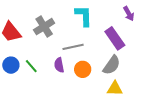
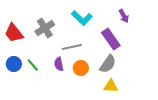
cyan L-shape: (84, 16) -> (82, 18), turned 135

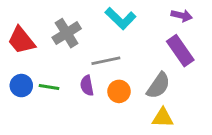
purple arrow: (124, 16) -> (182, 16), turned -48
purple rectangle: (111, 39) -> (180, 51), moved
green line: (33, 65) -> (49, 87), turned -40

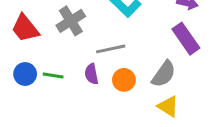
yellow triangle: (163, 118) -> (168, 106), turned 30

